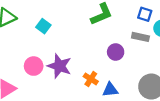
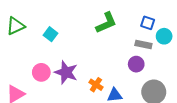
purple circle: (116, 52) -> (136, 64), moved

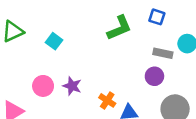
blue square: (148, 23) -> (157, 17), moved
purple star: (66, 72) -> (72, 86), size x0.7

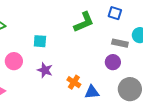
cyan square: (54, 41) -> (40, 41), moved, turned -32
pink circle: (43, 86) -> (14, 61), moved

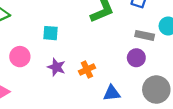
orange cross: (74, 82) -> (87, 70), moved, turned 32

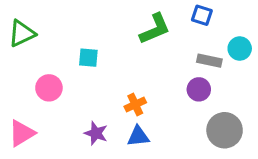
purple star: (56, 67) -> (96, 133), moved
blue triangle: (112, 93) -> (138, 136), moved

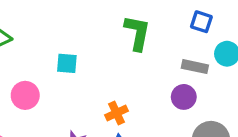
blue square: (202, 15) -> (201, 22), moved
green L-shape: (155, 29) -> (137, 33), turned -56

